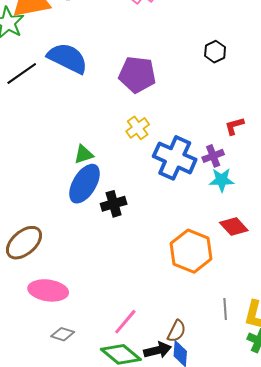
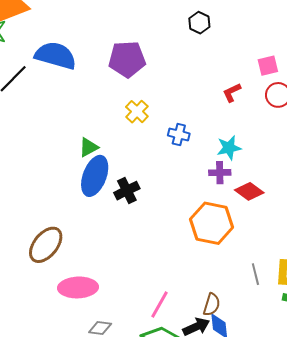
purple cross: (213, 156) -> (220, 173), moved, turned 30
blue cross: (175, 158) -> (179, 135), size x0.5

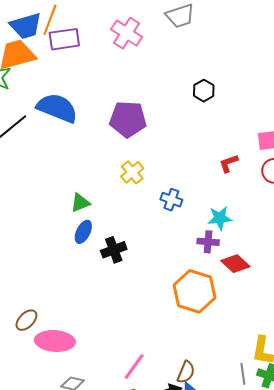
blue ellipse: (95, 176) -> (83, 232), size x0.6
brown ellipse: (46, 245) -> (26, 320), moved, size x0.6
gray line: (255, 274) -> (243, 374), moved

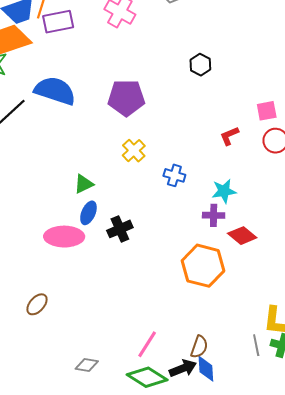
pink ellipse: (55, 341) -> (64, 237), moved

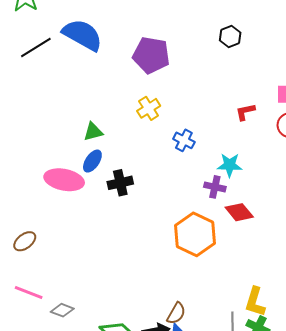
pink line: (147, 344) -> (29, 293), moved, turned 68

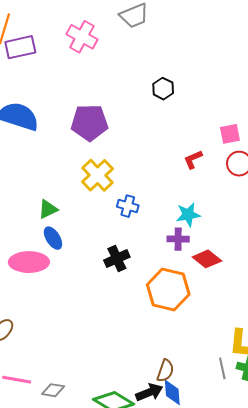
yellow cross: (149, 108) -> (98, 175), size x1.4
blue cross: (184, 140) -> (128, 206), moved
blue ellipse: (92, 161) -> (53, 238), turned -55
black cross: (120, 183) -> (117, 259), moved

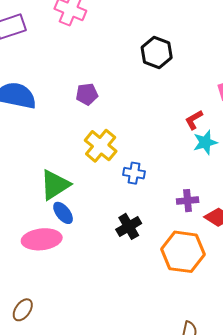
black hexagon: (163, 89) -> (157, 53), size x1.4
purple pentagon: (89, 123) -> (87, 94), size x0.6
green triangle: (48, 209) -> (55, 185), size x1.6
cyan star: (188, 215) -> (205, 142), moved

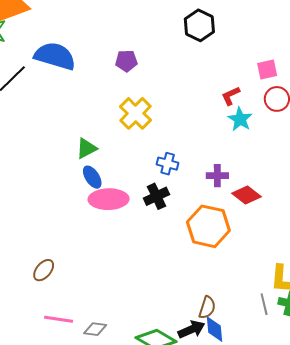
cyan star: (205, 142) -> (240, 119), turned -30
blue cross: (134, 173) -> (168, 164), moved
green triangle: (55, 185) -> (86, 148), size x0.7
pink ellipse: (42, 239) -> (109, 199), moved

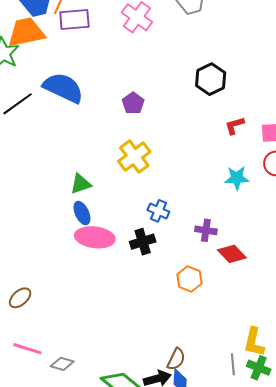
purple pentagon: (126, 61) -> (133, 103), turned 30
red L-shape: (231, 96) -> (235, 126), moved
cyan star: (240, 119) -> (237, 178), turned 30
orange hexagon: (208, 226) -> (189, 279), size x0.6

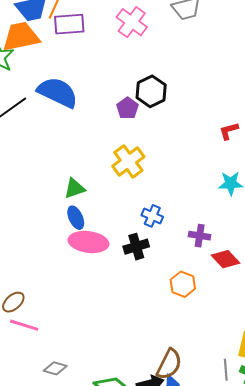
black hexagon: (211, 79) -> (151, 91), moved
pink line: (27, 349) -> (24, 325), moved
brown semicircle: (176, 359) -> (169, 364), size x1.4

